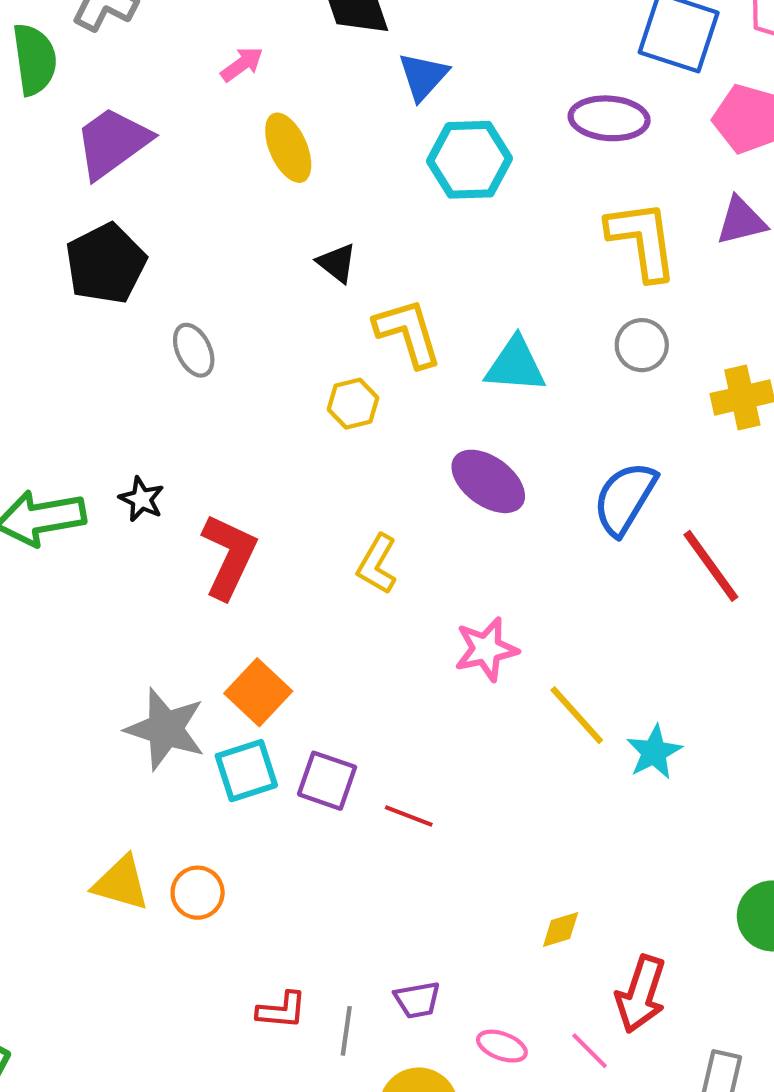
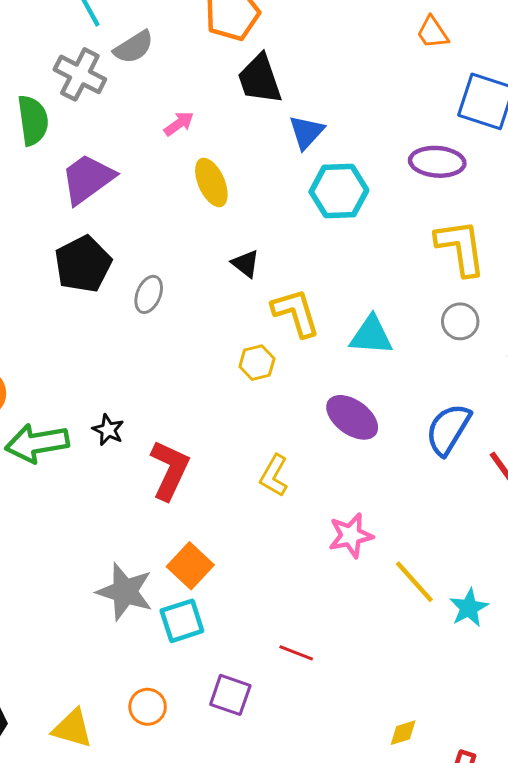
gray ellipse: (194, 350) -> (149, 294), moved, turned 48
purple square: (327, 781) -> (230, 695), moved
yellow triangle: (121, 883) -> (72, 728), moved

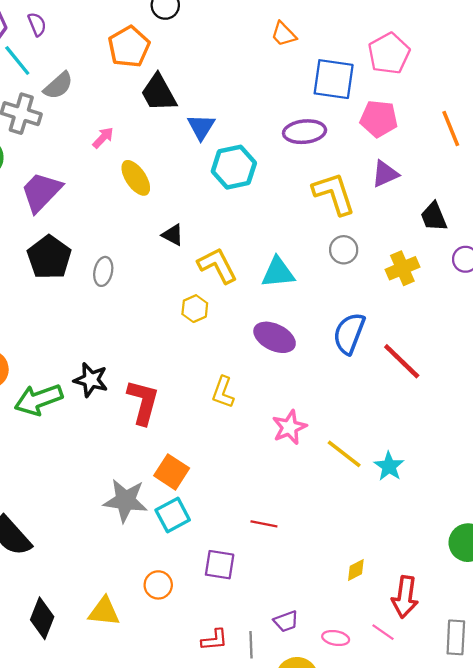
black star: (108, 430) -> (91, 380), size x1.4

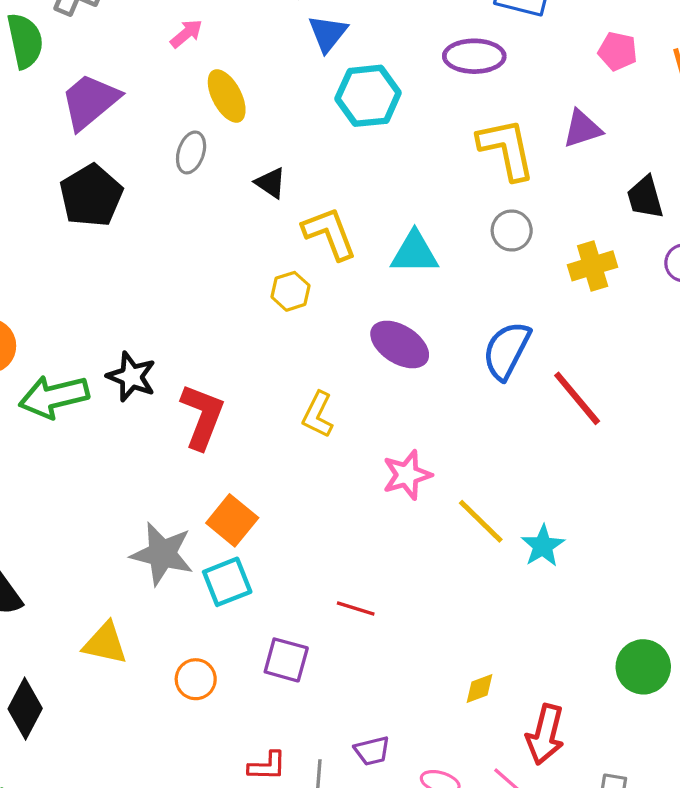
pink pentagon: (379, 119) -> (618, 51), moved, size x0.7
gray ellipse: (103, 271) -> (191, 152), moved
yellow triangle: (104, 612) -> (105, 643), moved

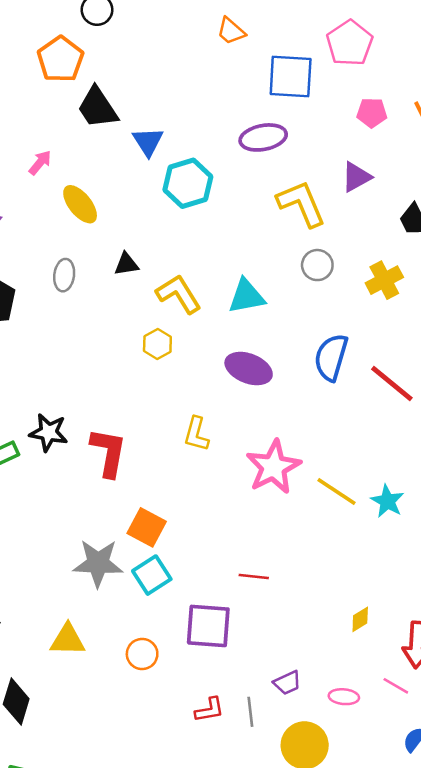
gray ellipse: (191, 152) -> (64, 275), moved
black triangle: (271, 183) -> (126, 264), turned -32
pink star: (407, 475) -> (273, 467), size x1.4
purple square: (286, 660) -> (208, 626), size x1.4

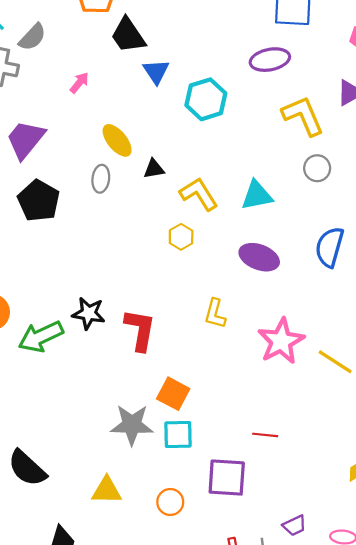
blue triangle: (148, 142) -> (156, 72), moved
yellow ellipse: (80, 204) -> (117, 140), moved
cyan square: (152, 575) -> (178, 434), turned 32

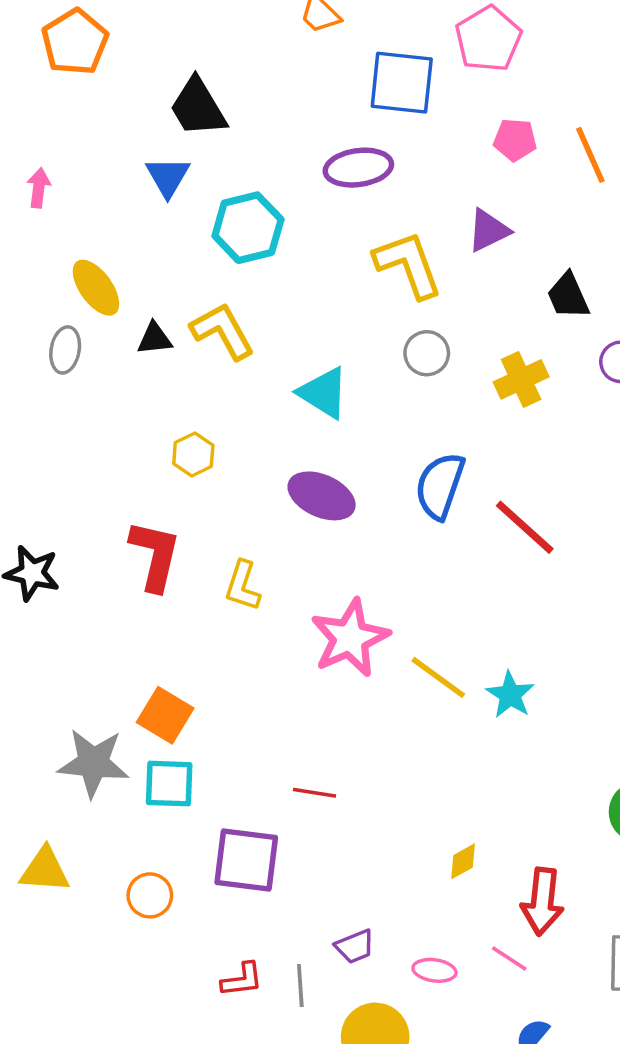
black trapezoid: (128, 35) -> (198, 107), moved
pink arrow: (79, 83) -> (39, 188), turned -35
yellow L-shape: (199, 194) -> (222, 331), moved
cyan triangle: (257, 195) -> (324, 393), turned 40
red L-shape: (140, 330) -> (155, 555), moved

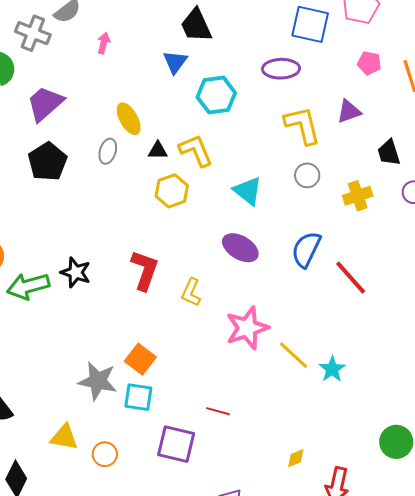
pink arrow: (39, 188) -> (104, 43), moved
yellow hexagon: (193, 455) -> (172, 191), moved, size x1.4
orange circle: (150, 895) -> (105, 454), moved

